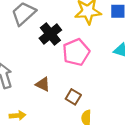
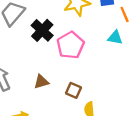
brown triangle: (43, 84) -> (41, 82), turned -35

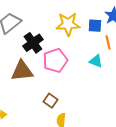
brown triangle: (41, 82) -> (22, 71), moved, size x1.6

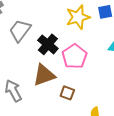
brown square: (51, 101) -> (67, 93), moved

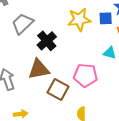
pink pentagon: (74, 56) -> (85, 75), moved, turned 30
brown square: (67, 93) -> (58, 89), size x1.5

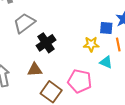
yellow star: (79, 19) -> (91, 44), moved, size x0.7
brown triangle: (39, 69) -> (35, 70), size x0.7

